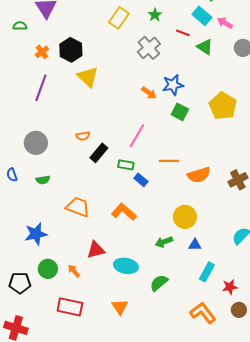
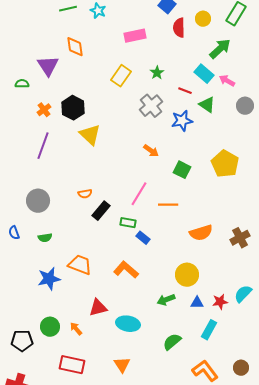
blue star: (173, 85) -> (182, 121), moved
orange line: (169, 161) -> (168, 205), moved
blue star: (36, 234) -> (49, 279), moved
green semicircle: (159, 283) -> (172, 342), moved
red star: (230, 287) -> (220, 302), moved

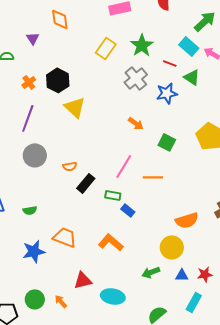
purple triangle: (48, 66) -> (33, 38), size x0.6
green star: (157, 73) -> (142, 45), size x1.6
gray circle: (38, 201) -> (35, 155), moved
orange semicircle: (201, 233) -> (187, 220), moved

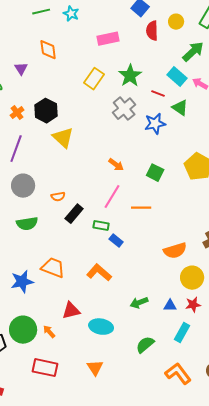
orange arrow: (136, 123) -> (116, 165), moved
green semicircle: (30, 210) -> (27, 224), moved, size x1.5
yellow circle: (172, 247) -> (192, 278), moved
green circle: (35, 299) -> (23, 330), size x1.4

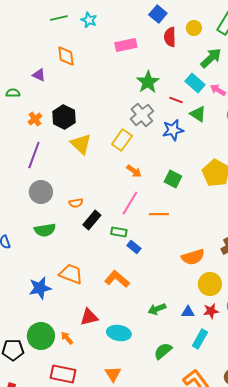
purple triangle: (21, 69) -> (39, 75), turned -32
yellow rectangle: (94, 79) -> (122, 140), moved

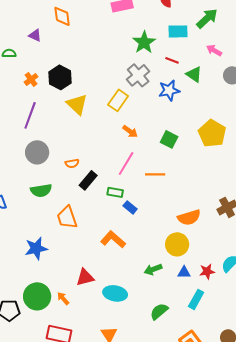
cyan rectangle: (195, 83) -> (178, 31), moved, turned -42
orange trapezoid: (71, 274) -> (67, 217), moved, turned -130
yellow circle: (210, 284) -> (177, 244), moved

